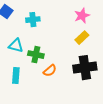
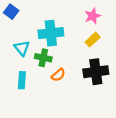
cyan cross: (33, 20) -> (51, 33), moved, size x1.6
cyan triangle: (16, 46) -> (22, 48), turned 35

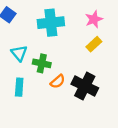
cyan cross: (51, 33) -> (51, 23), moved
black cross: (96, 72) -> (85, 86), moved, turned 35

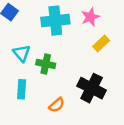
pink star: (94, 19) -> (90, 17), moved
orange semicircle: (58, 81) -> (57, 105), moved

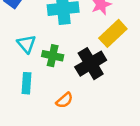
yellow rectangle: (101, 43) -> (113, 33), size x1.5
black cross: (92, 88) -> (91, 64), moved, turned 32

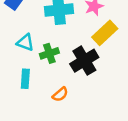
cyan triangle: (26, 44) -> (25, 43), turned -30
green cross: (53, 56) -> (49, 53), turned -30

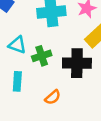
black cross: (84, 61) -> (77, 63), turned 32

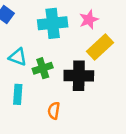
orange semicircle: (53, 97) -> (54, 111), turned 140

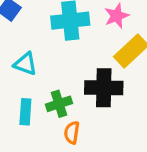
green cross: (43, 68) -> (59, 104), moved

